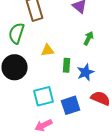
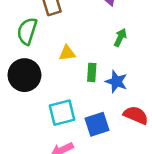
blue star: (86, 72) -> (116, 82), turned -30

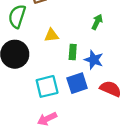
blue square: (97, 124) -> (77, 83), moved

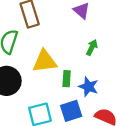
yellow triangle: (51, 35) -> (45, 61), size x1.6

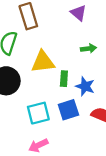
green arrow: (92, 47) -> (88, 49), turned 56

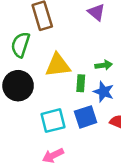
green arrow: (88, 49) -> (104, 65), moved

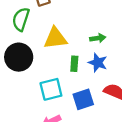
green rectangle: (81, 83) -> (74, 64), moved
blue square: (86, 117) -> (83, 99), moved

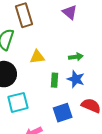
yellow triangle: (55, 38) -> (37, 57), size x0.7
cyan square: (51, 89) -> (18, 102), moved

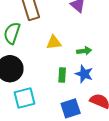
yellow triangle: (37, 57) -> (54, 43), moved

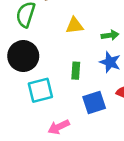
green rectangle: (62, 75) -> (76, 71), moved

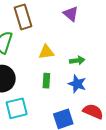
green rectangle: (76, 71) -> (46, 81), moved

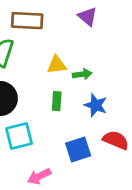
brown rectangle: (23, 17) -> (27, 21), turned -70
green arrow: (77, 60) -> (82, 74), moved

